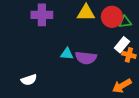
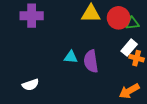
purple cross: (42, 15) -> (32, 16), moved
purple semicircle: (86, 58) -> (91, 61), turned 75

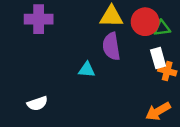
white rectangle: (129, 48) -> (158, 58), turned -56
purple semicircle: (91, 61) -> (111, 46), moved

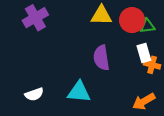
purple cross: (39, 19) -> (35, 18), turned -30
purple semicircle: (111, 46) -> (101, 58), moved
cyan triangle: (87, 70) -> (79, 92), moved, size x1.5

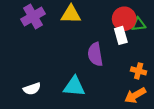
yellow triangle: (101, 15) -> (71, 14), moved
white rectangle: (144, 53) -> (121, 35), moved
orange cross: (152, 65) -> (139, 71), moved

